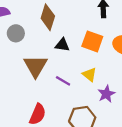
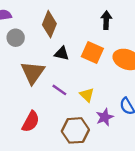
yellow triangle: (89, 74) -> (87, 95), moved
purple star: (106, 94) -> (105, 117), moved

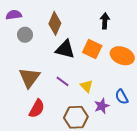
black triangle: (62, 53) -> (65, 49), size x1.5
brown triangle: (33, 73) -> (29, 78), moved

